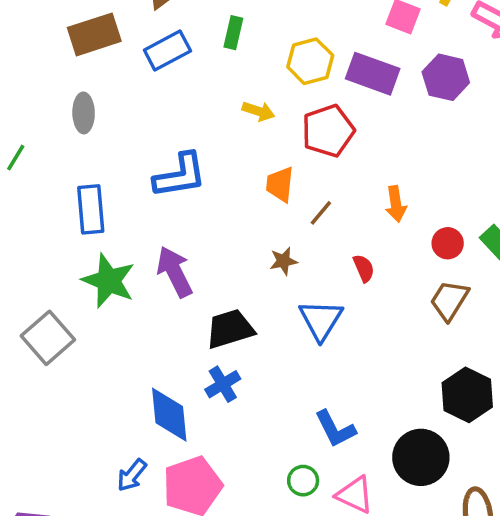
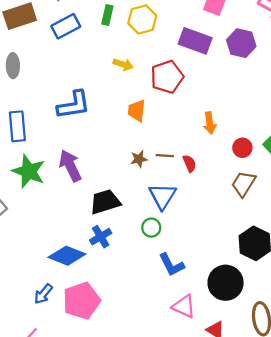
yellow hexagon: (310, 61) -> (142, 19), moved
brown line: (321, 213) -> (165, 156), moved, turned 54
blue diamond: (169, 415) -> (67, 256), turned -63
green circle: (303, 481) -> (151, 228), moved

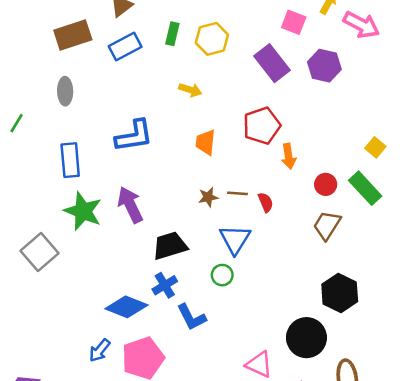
purple rectangle: (195, 41) -> (272, 63), turned 32
red pentagon: (167, 77) -> (262, 126), moved
blue L-shape: (172, 265) -> (192, 317), moved

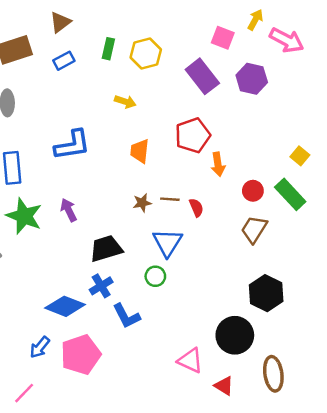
blue rectangle: (125, 46) -> (64, 61), size x0.7
purple arrow: (130, 205) -> (69, 210), size x0.7

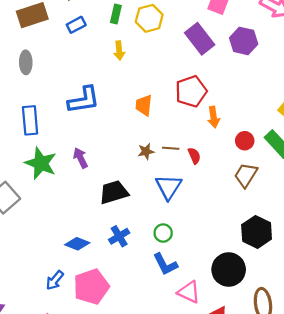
yellow arrow: (125, 102) -> (119, 51), moved, turned 66
green circle: (155, 276) -> (163, 233), moved
blue cross: (101, 286) -> (119, 236), moved
blue diamond: (65, 306) -> (77, 244), size x0.7
blue L-shape: (126, 316) -> (165, 264), moved

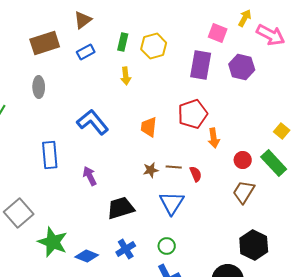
purple rectangle: (200, 39) -> (201, 65), turned 48
blue L-shape: (84, 100) -> (93, 122), turned -120
blue rectangle: (30, 120) -> (50, 155), moved
green star: (41, 163) -> (53, 242), moved

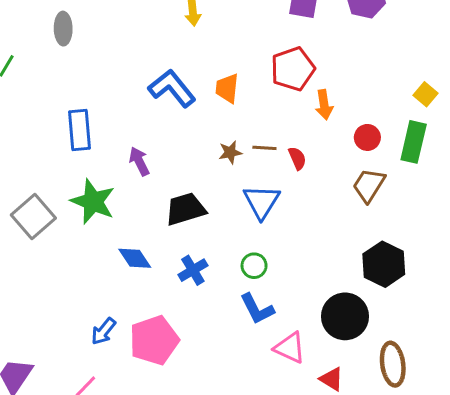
blue L-shape: (93, 122) -> (172, 88), moved
green rectangle: (274, 163) -> (414, 142), turned 56
green star: (53, 242) -> (93, 202), moved
blue diamond: (87, 256) -> (135, 258), moved, turned 35

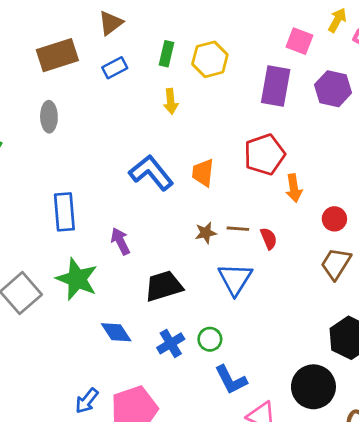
green circle: (254, 266) -> (210, 339), moved

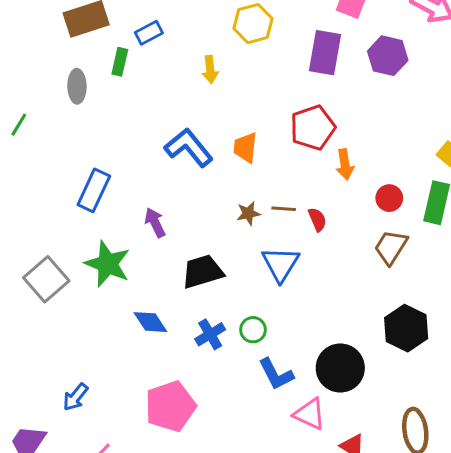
green rectangle: (167, 54) -> (120, 62), moved
blue rectangle: (64, 212) -> (94, 190), turned 30
black circle: (313, 387) -> (340, 368), moved
blue arrow: (87, 401) -> (75, 397), moved

